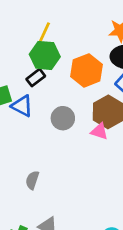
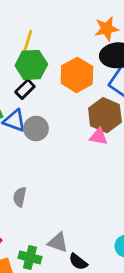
gray circle: (63, 118) -> (36, 128), moved
gray semicircle: (32, 180) -> (20, 197), moved

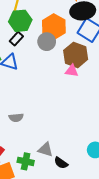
gray circle: (36, 128) -> (47, 42), moved
gray semicircle: (20, 197) -> (16, 118), turned -104

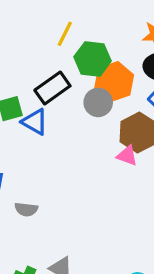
green hexagon: (20, 21) -> (93, 59), moved
black rectangle: (16, 39) -> (52, 88), size x1.5

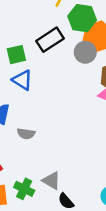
blue triangle: (35, 122) -> (22, 80), moved

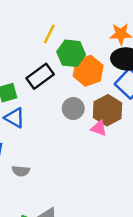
gray circle: (85, 52) -> (73, 109), moved

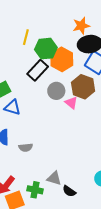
black rectangle: (40, 76) -> (38, 70), moved
pink triangle: (99, 128) -> (71, 103), moved, turned 32

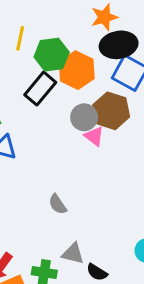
gray circle: (56, 91) -> (84, 117), moved
gray semicircle: (26, 147) -> (58, 204), moved, turned 64

